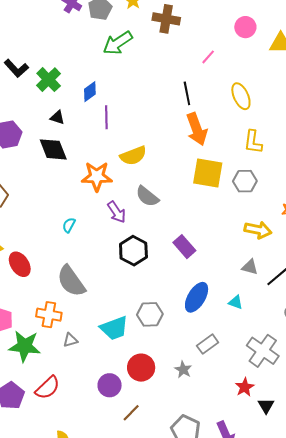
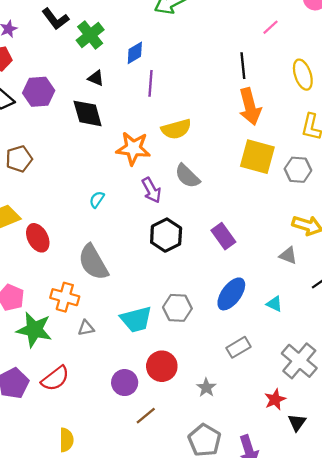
gray triangle: (250, 267) -> (288, 256), moved
gray star: (183, 370) -> (206, 388), moved

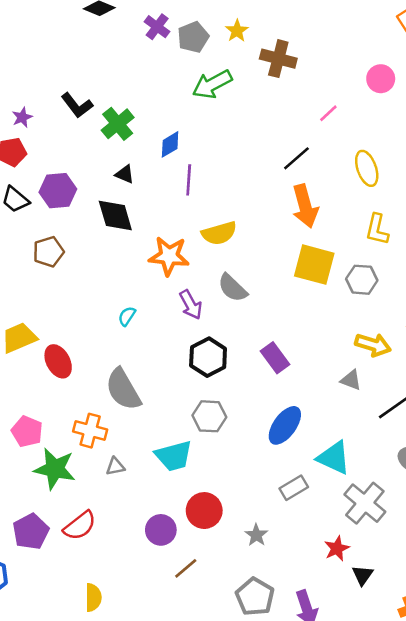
black line: (243, 66) -> (296, 158), turned 55
brown pentagon: (19, 159) -> (48, 252), moved
cyan triangle: (274, 304) -> (334, 458), moved, size x1.8
gray hexagon: (177, 308) -> (209, 416), moved

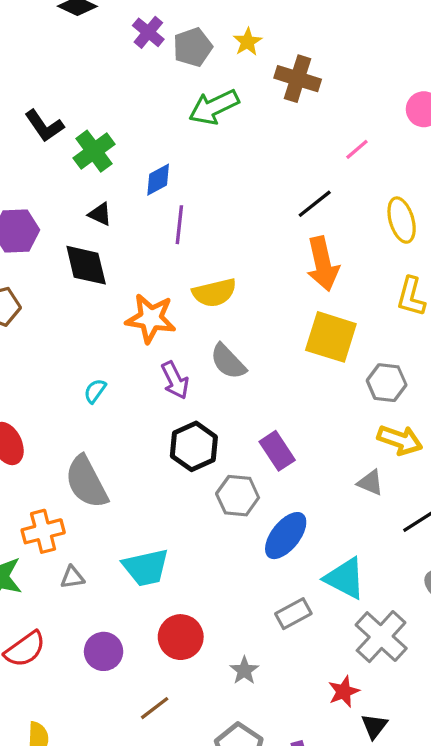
gray hexagon: (362, 280) -> (387, 383), moved
gray hexagon: (209, 416) -> (238, 496), moved
orange cross: (90, 431) -> (43, 531), turned -32
purple circle: (161, 530) -> (104, 651), moved

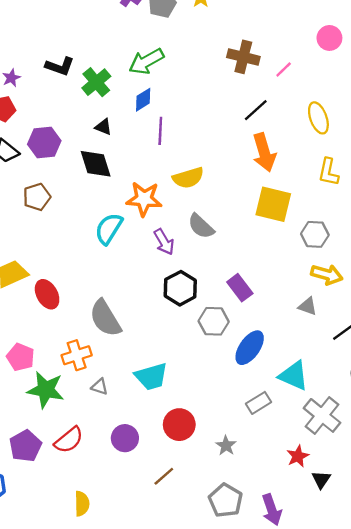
brown cross: (298, 79) -> (243, 57), moved
green arrow: (214, 107) -> (146, 61), moved
black L-shape: (44, 126) -> (60, 66), turned -32
cyan semicircle: (95, 391) -> (109, 229), moved, size x1.8
gray triangle: (72, 577) -> (100, 387), turned 30

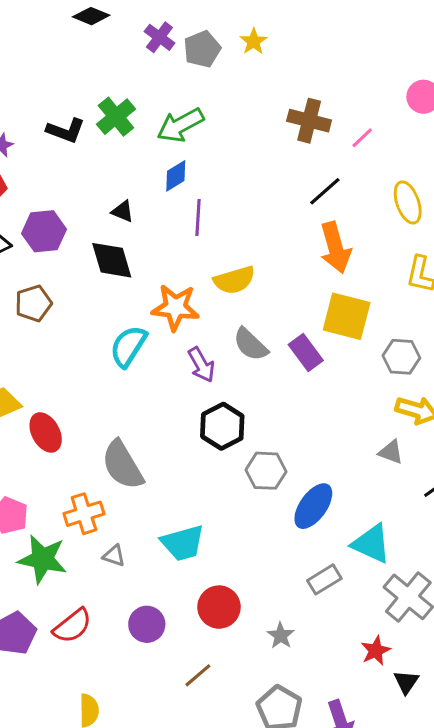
green cross: (96, 82) -> (116, 117), moved
purple rectangle: (240, 288) -> (306, 352), moved

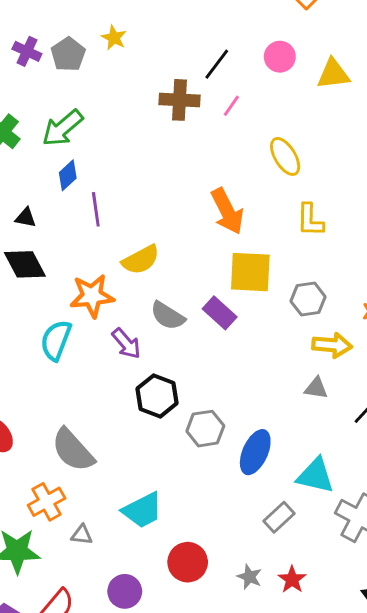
black line: (325, 191) -> (217, 64), moved
red star: (376, 651) -> (292, 580), moved

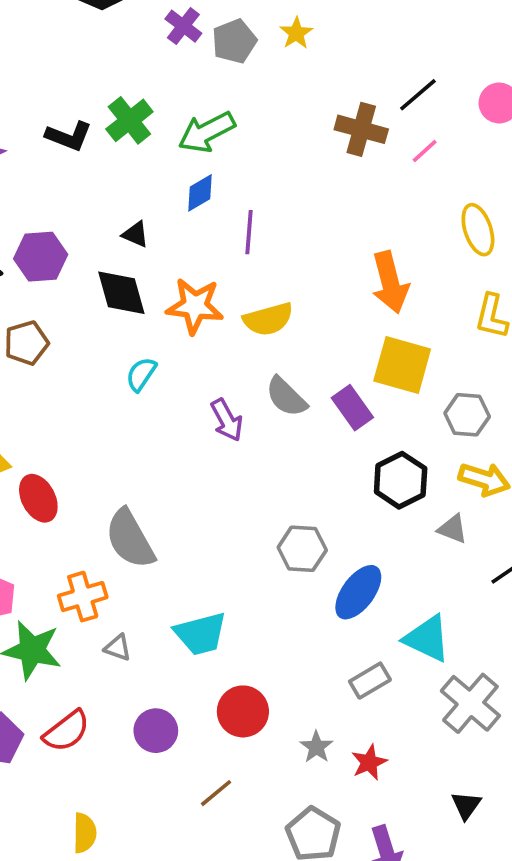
purple line: (96, 209) -> (249, 232), moved
orange star: (92, 296) -> (195, 306), moved
cyan semicircle: (56, 340) -> (141, 374), moved, size x0.7
black hexagon: (157, 396) -> (401, 480), moved

